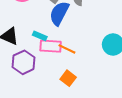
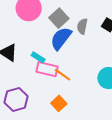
purple hexagon: (24, 62) -> (16, 99), moved

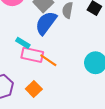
orange square: (59, 103) -> (34, 89), moved

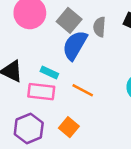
pink rectangle: (32, 55) -> (41, 92), moved

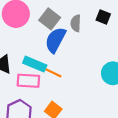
cyan rectangle: (49, 73) -> (35, 64), size x1.5
orange line: (83, 90) -> (53, 72), moved

